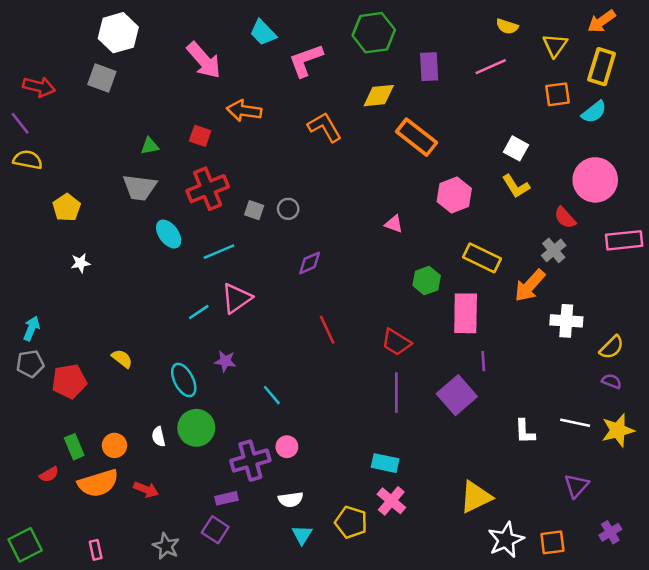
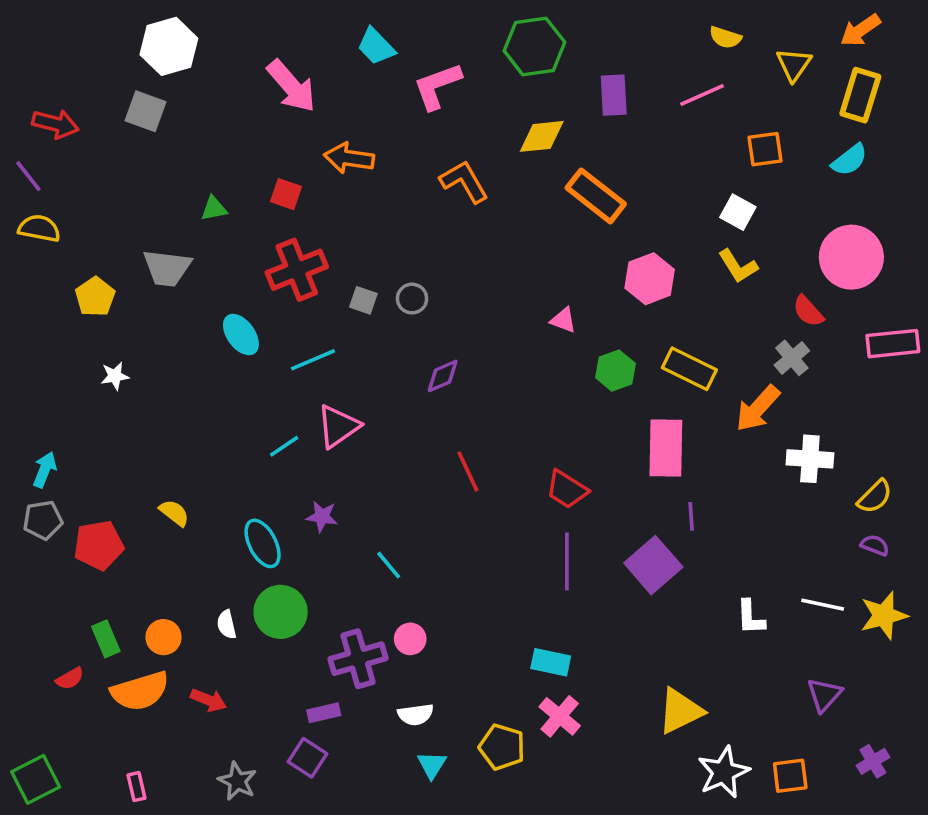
orange square: (557, 94) -> (765, 149), moved
gray trapezoid: (140, 187) -> (167, 268), moved
green hexagon: (427, 281) -> (615, 371), moved

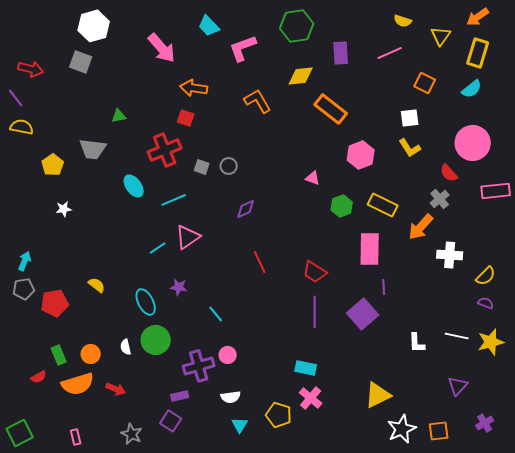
orange square: (765, 149) -> (425, 83), turned 35
red square: (286, 194) -> (186, 118), moved
white square: (738, 212) -> (410, 118), turned -36

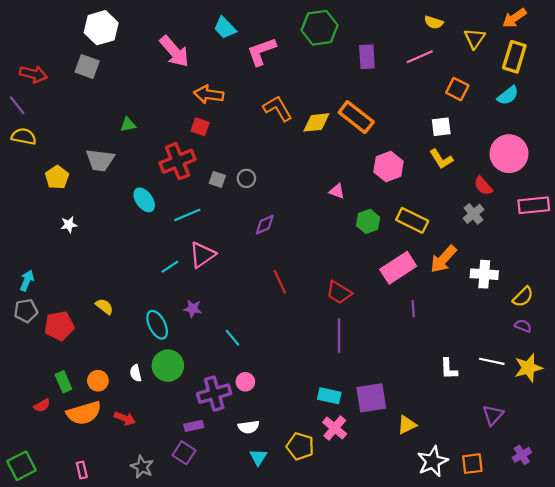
yellow diamond: (301, 76) -> (316, 122), moved
orange arrow: (421, 227) -> (443, 259), moved
pink rectangle: (370, 249) -> (398, 268), turned 56
purple square: (363, 314) -> (371, 398), moved, turned 32
yellow triangle: (378, 395) -> (407, 425), size x0.7

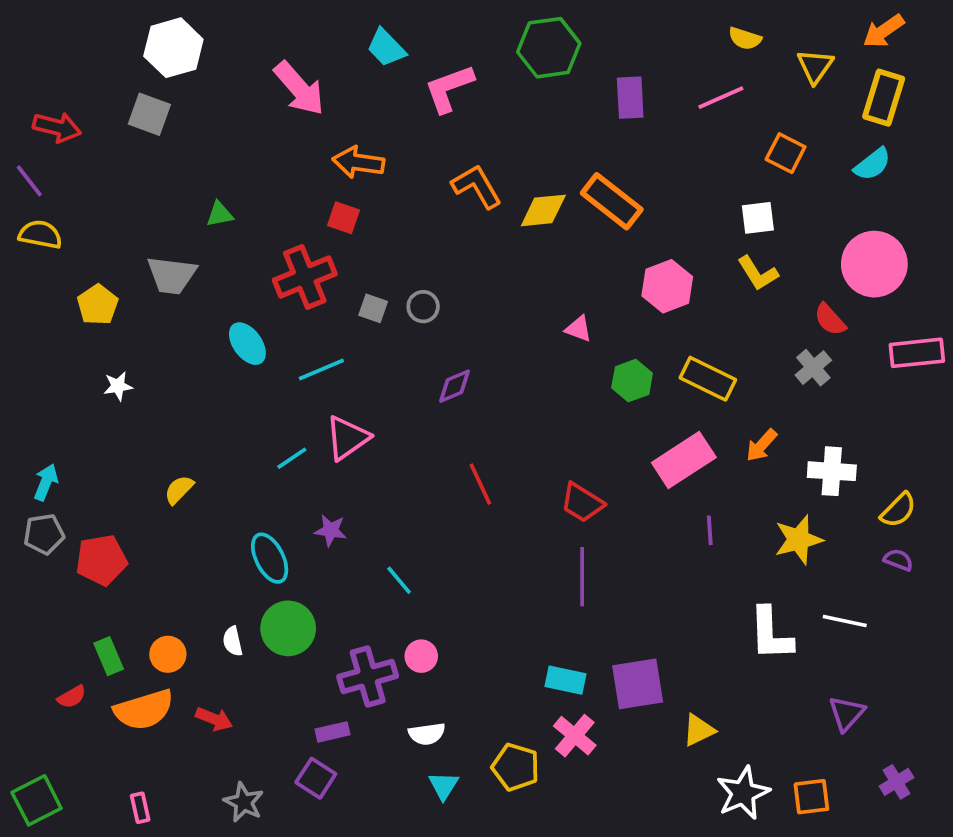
orange arrow: (443, 259) -> (762, 445), size x0.7
yellow semicircle: (104, 306) -> (179, 490), moved, turned -84
yellow star: (528, 368) -> (799, 540), moved
white L-shape: (449, 369) -> (771, 634), size x1.5

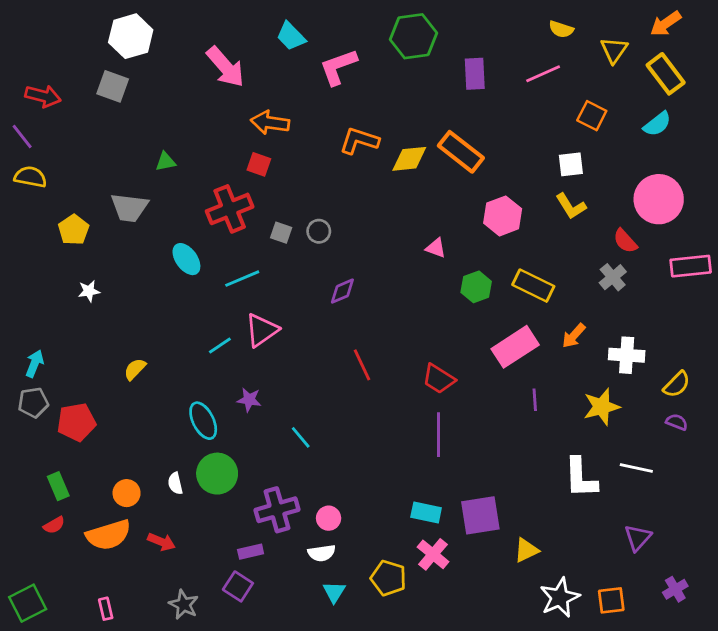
yellow rectangle: (884, 98) -> (666, 74), turned -54
orange L-shape: (477, 186) -> (359, 141), turned -42
green rectangle: (109, 656) -> (58, 486), moved
pink circle: (421, 656) -> (329, 518), moved

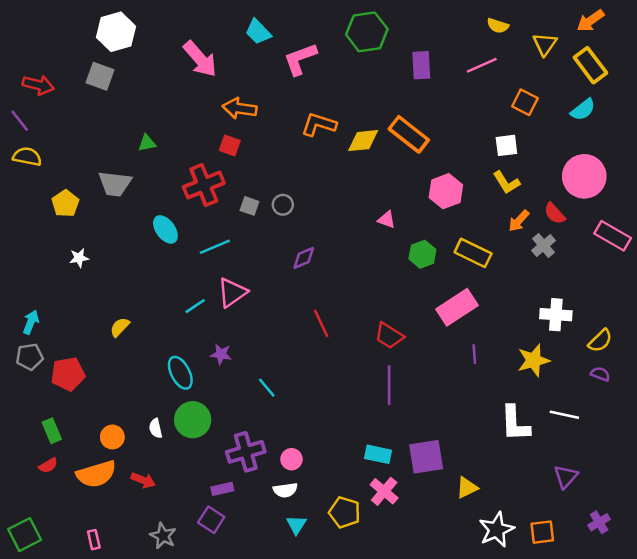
pink rectangle: (691, 266) -> (613, 236), turned 36
orange arrow: (574, 336) -> (519, 221), moved

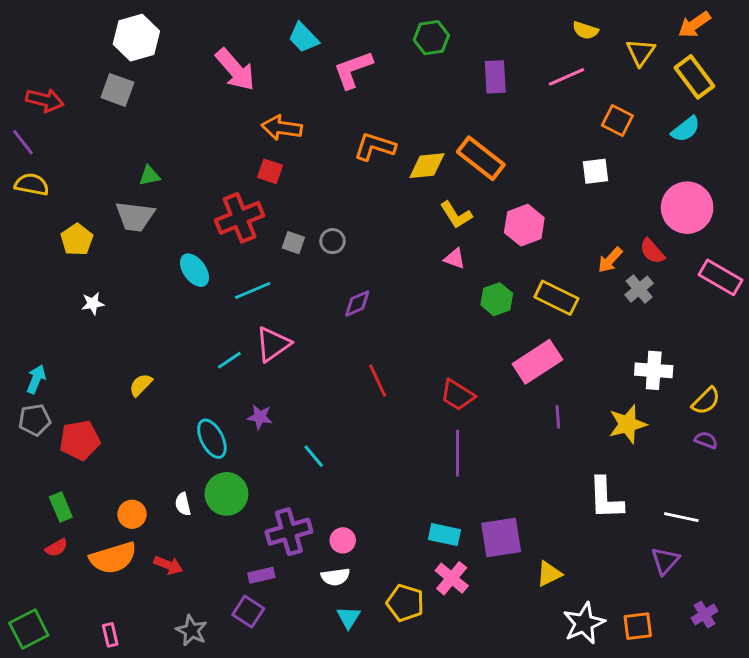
green hexagon: (367, 32) -> (431, 38), size x0.7
green triangle: (147, 143) -> (149, 176), moved
yellow L-shape: (506, 183) -> (456, 215), moved
white line: (564, 415) -> (681, 517), moved

